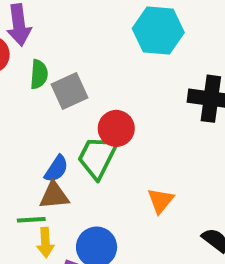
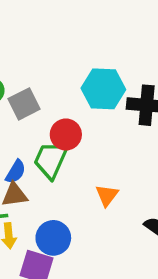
cyan hexagon: (158, 30) -> (103, 89), moved

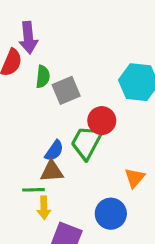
blue circle: (53, 238) -> (111, 214), moved

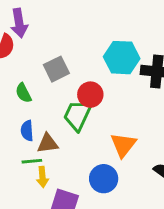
green semicircle: (43, 77) -> (23, 93), moved, turned 150
blue semicircle: (54, 151) -> (27, 131), moved, turned 144
orange triangle: (135, 178) -> (123, 145), size x1.4

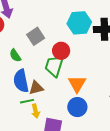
blue semicircle: (27, 131) -> (21, 81), size x1.6
orange triangle: (123, 145) -> (77, 84), moved

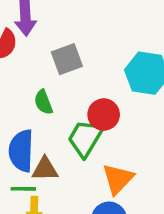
gray square: (36, 36) -> (67, 59), moved
green semicircle: (15, 55) -> (43, 102), moved

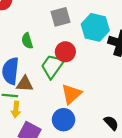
gray square: (67, 59) -> (61, 17), moved

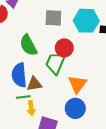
gray square: (61, 17) -> (53, 18), turned 30
green semicircle: (27, 41) -> (28, 45), size x1.5

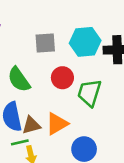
green trapezoid: (55, 63) -> (89, 93), moved
orange triangle: (77, 84) -> (57, 124), moved, turned 30

